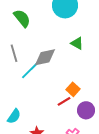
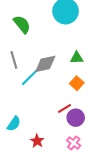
green triangle: (77, 43) -> (77, 58), moved, turned -32
orange square: (73, 89) -> (77, 83), moved
purple circle: (86, 110) -> (76, 118), moved

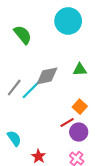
gray line: (14, 60) -> (14, 88), moved, turned 54
orange square: (77, 83) -> (80, 107), moved
cyan semicircle: (14, 124) -> (14, 138), turned -70

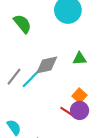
red line: (67, 122) -> (67, 111), turned 64
purple circle: (79, 132) -> (80, 110), moved

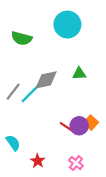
green semicircle: (22, 24) -> (22, 38), turned 144
orange square: (80, 96) -> (91, 123), moved

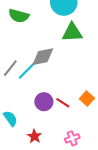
green triangle: (79, 74) -> (72, 32), moved, size x1.5
purple circle: (79, 126) -> (44, 102), moved
pink cross: (76, 163) -> (72, 138), turned 32

